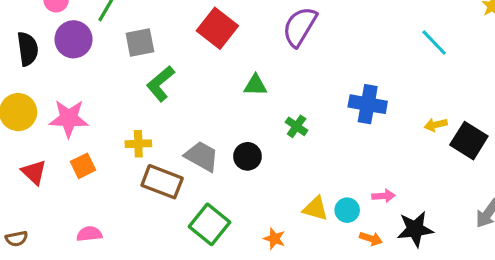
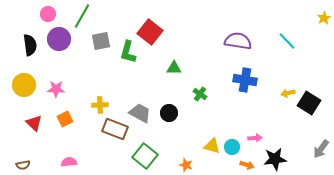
purple semicircle: (300, 27) -> (238, 41), moved, turned 68
green L-shape: (160, 84) -> (128, 52), moved, turned -35
pink star: (69, 118) -> (56, 89), size x0.7

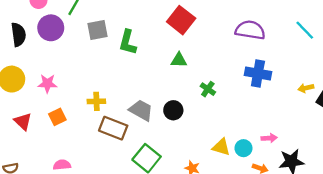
red square: (150, 32) -> (181, 20), moved

